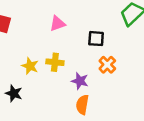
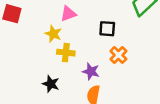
yellow star: (30, 66) -> (53, 34), moved
black star: (14, 93) -> (51, 84), moved

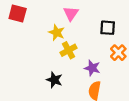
pink triangle: (68, 14) -> (71, 14), turned -35
yellow cross: (66, 53) -> (69, 50), turned -35

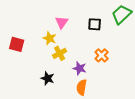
red square: (18, 14) -> (17, 44), moved
black square: (108, 28) -> (95, 24), moved

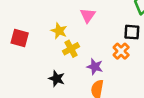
pink triangle: (62, 22) -> (88, 15), moved
black square: (95, 24) -> (132, 32), moved

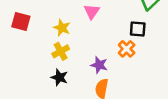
red square: (20, 38) -> (21, 22), moved
yellow cross: (71, 49) -> (61, 51), moved

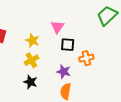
black square: (138, 29) -> (68, 45), moved
orange cross: (127, 49) -> (86, 58), turned 32

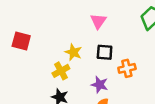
pink triangle: (57, 27) -> (98, 21), moved
yellow star: (32, 40) -> (73, 52), moved

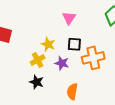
orange cross: (127, 68) -> (93, 58), size x1.5
purple star: (100, 85) -> (62, 63), moved

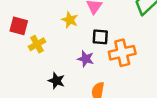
yellow star: (48, 44) -> (70, 20), moved
yellow cross: (38, 60) -> (37, 44), moved

